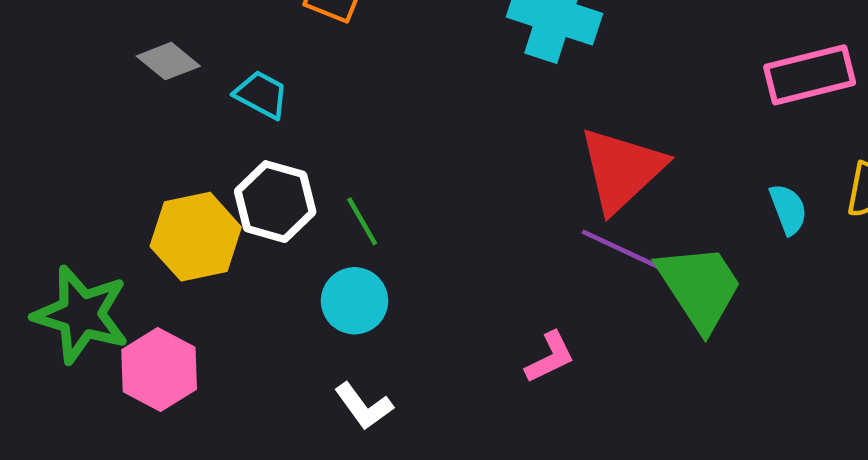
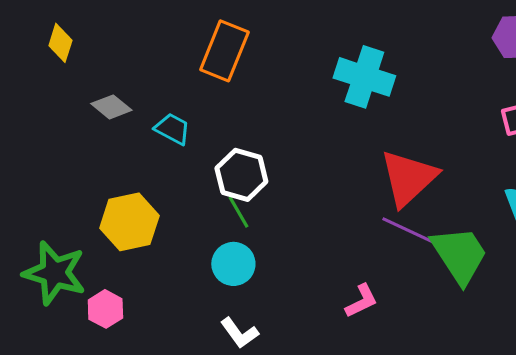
white hexagon: (275, 202) -> (241, 175), moved
pink hexagon: (159, 370) -> (105, 309), size x0.7

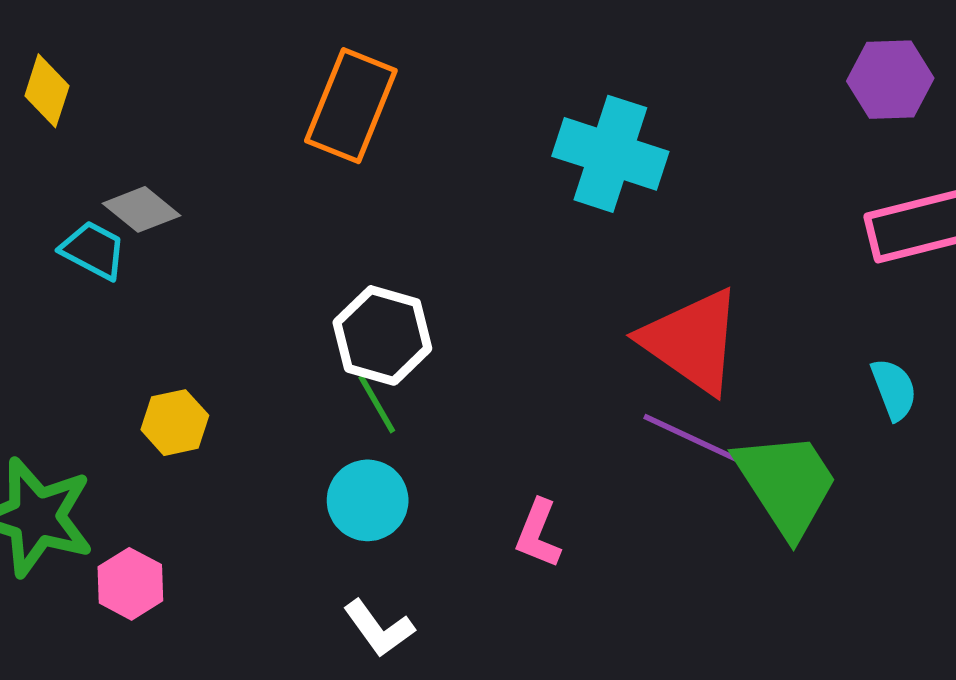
cyan trapezoid: (172, 129) -> (93, 250), moved
red triangle: (408, 178) -> (692, 341), turned -42
yellow hexagon: (129, 222) -> (175, 423), size x0.6
pink L-shape: (361, 301) -> (538, 534), moved, turned 138

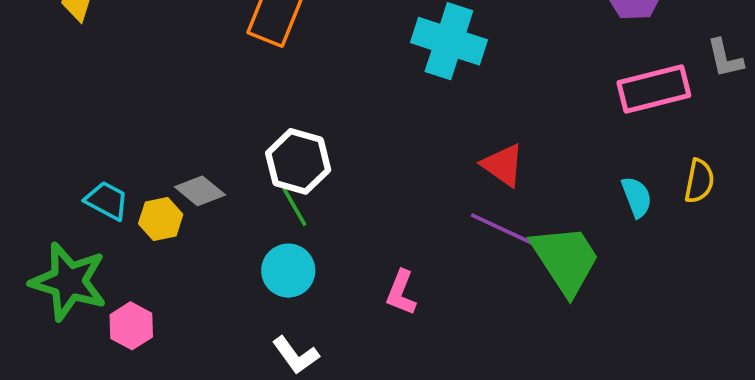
gray diamond: (141, 209) -> (200, 191), moved
cyan trapezoid: (93, 250) -> (107, 201), moved
red triangle: (692, 341) -> (503, 165), size x0.6

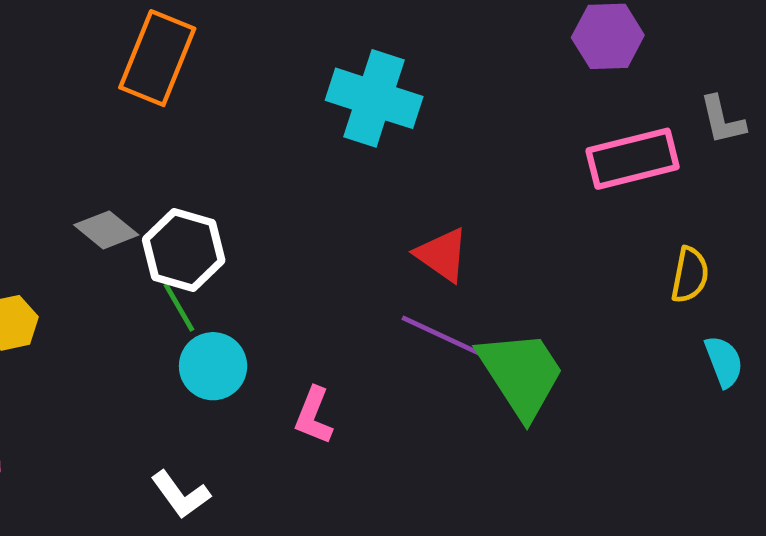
gray diamond: (200, 191) -> (106, 230), moved
cyan semicircle: (637, 197) -> (724, 362), moved
cyan circle: (288, 271) -> (213, 366), moved

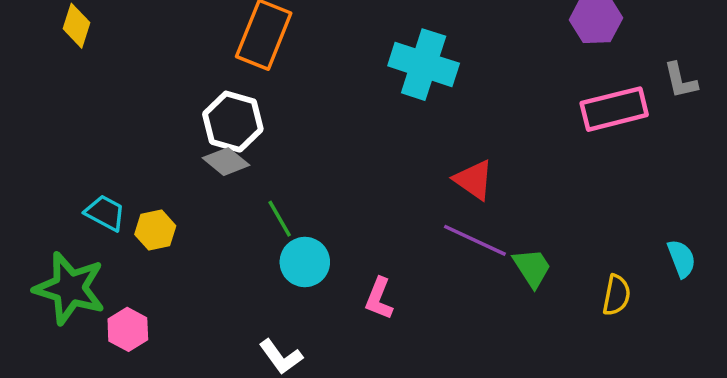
white hexagon: (184, 250) -> (233, 122), moved
yellow semicircle: (690, 275) -> (616, 295), moved
green trapezoid: (521, 374) -> (532, 268), size x0.6

